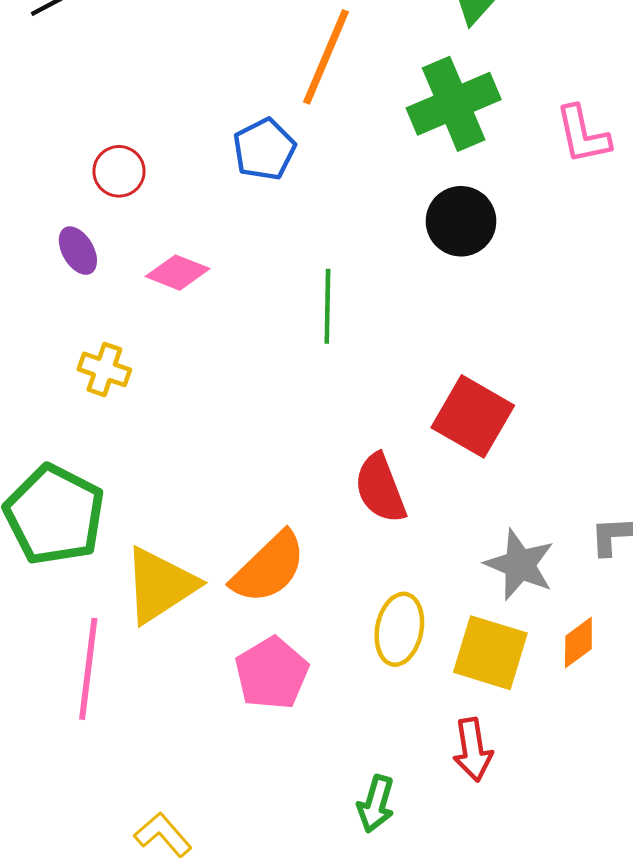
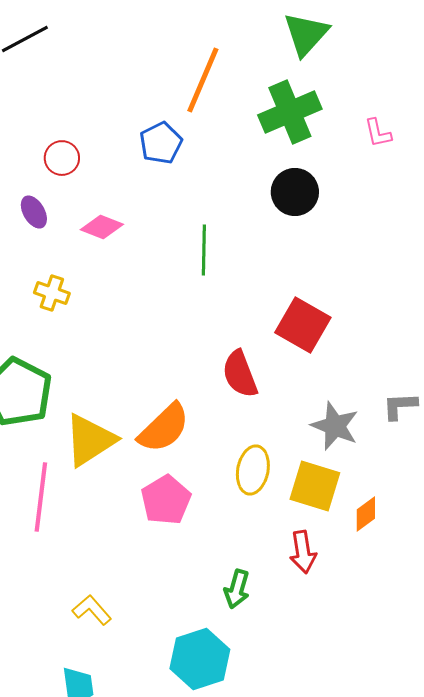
pink L-shape: (583, 135) -> (378, 133), size x0.7
orange diamond: (578, 642) -> (366, 514), moved

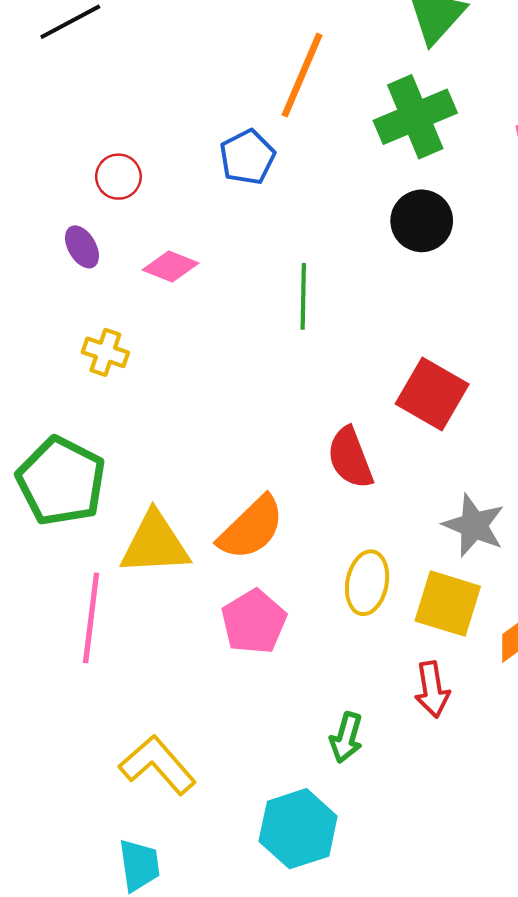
yellow triangle: (90, 440) -> (155, 544), turned 30
yellow L-shape: (92, 610) -> (157, 765), size x1.5

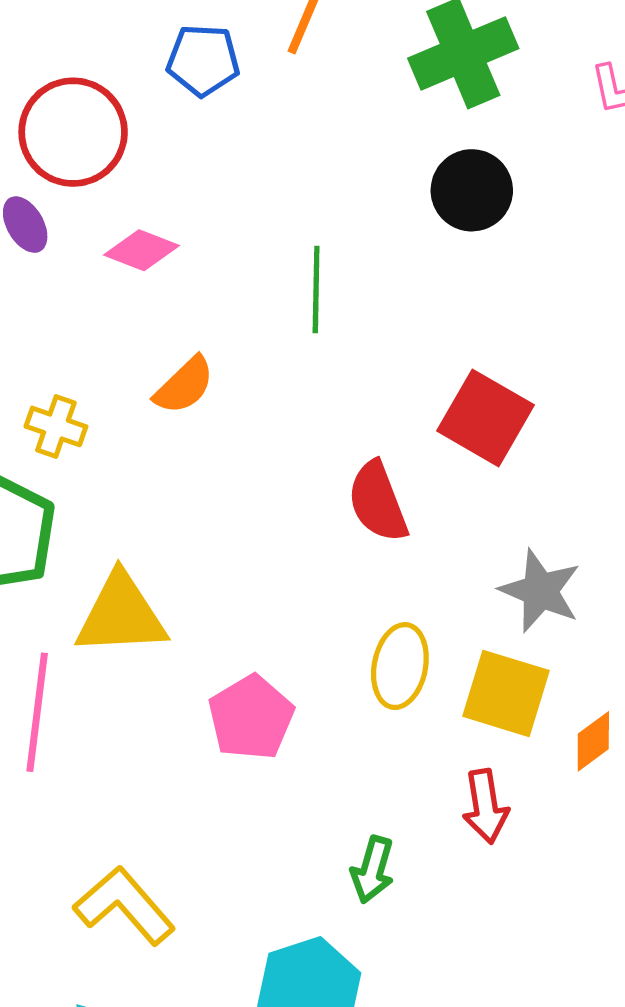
blue pentagon: (247, 157) -> (203, 60), moved, turned 30
red circle: (118, 177) -> (73, 132), size x1.8
yellow cross: (105, 352) -> (56, 426), moved
orange semicircle: (251, 528) -> (184, 385), moved, size x0.7

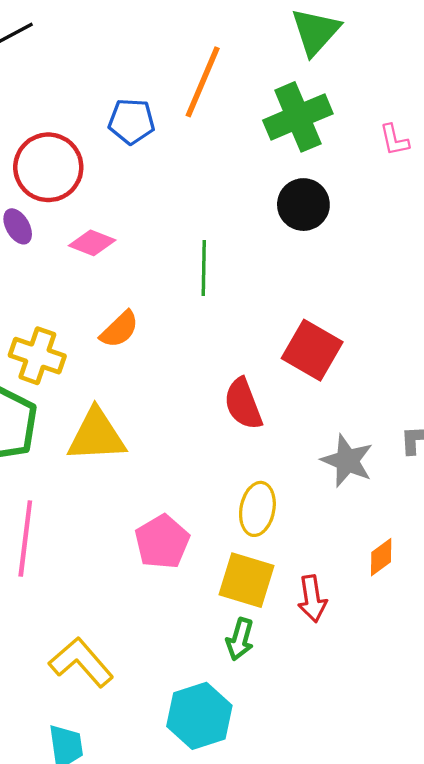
yellow cross: (56, 426) -> (37, 356), size x1.4
yellow triangle: (121, 615) -> (96, 436), moved
yellow square: (506, 693) -> (246, 580), moved

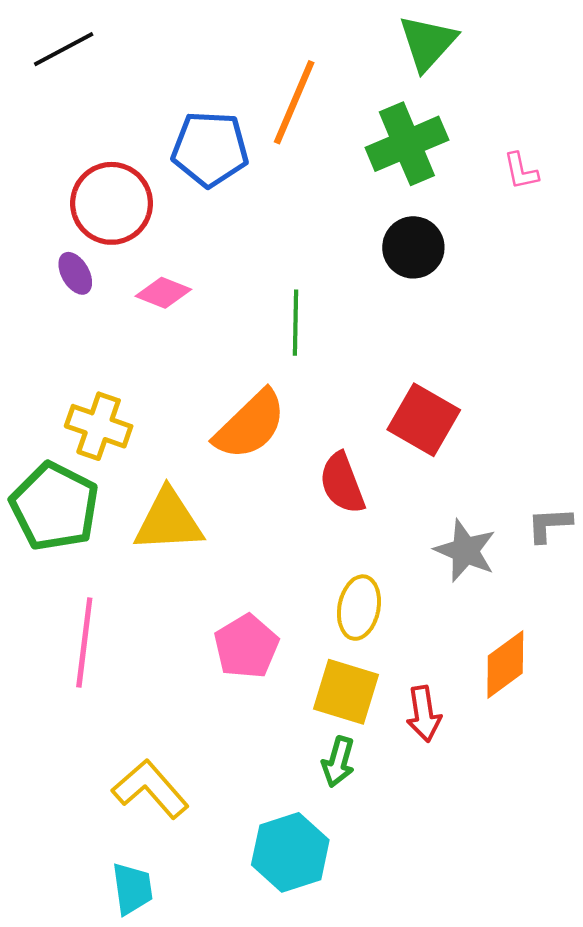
blue pentagon: (132, 121) -> (210, 149), size x1.4
orange semicircle: (119, 329) -> (250, 425), moved, size x1.6
orange diamond: (381, 557) -> (505, 665), size x1.5

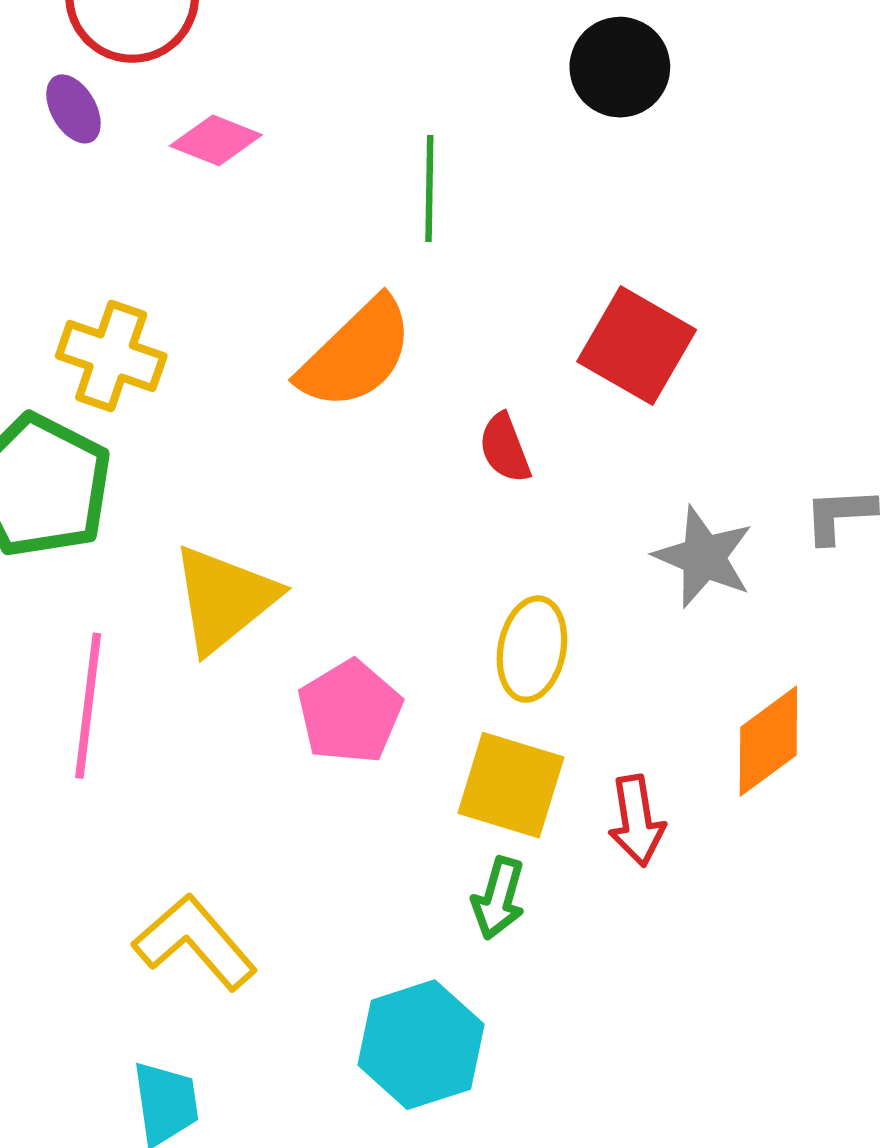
red semicircle: (342, 483) -> (505, 448), size x0.7
yellow triangle: (169, 521) -> (224, 599), moved, turned -36

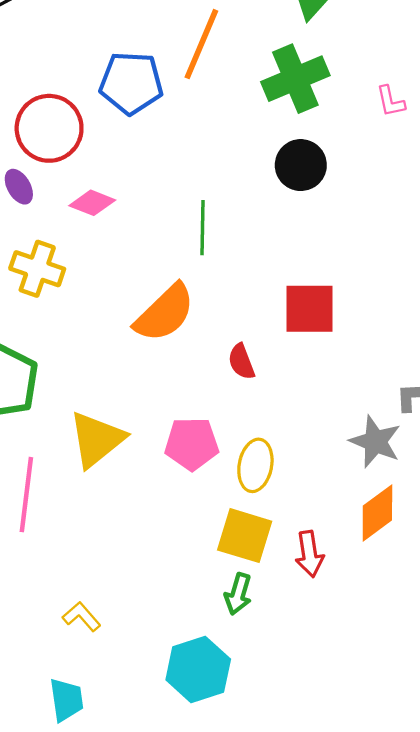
red square: (637, 346) -> (309, 309), turned -30
yellow cross: (111, 356) -> (37, 269), moved
gray star: (704, 557) -> (375, 442), moved
pink pentagon: (350, 712) -> (192, 444), moved, turned 30
yellow L-shape: (195, 942) -> (81, 617), size x0.6

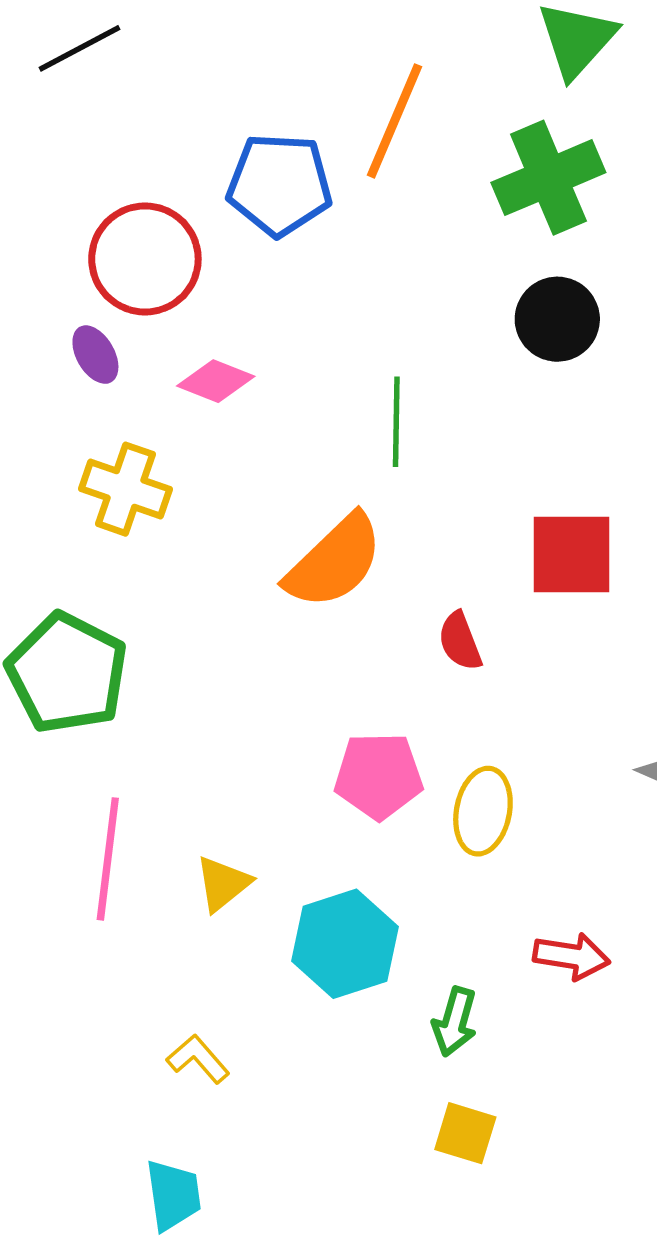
yellow triangle: (97, 439) -> (223, 884), moved, size x0.6
yellow square: (245, 536) -> (465, 1133), moved, size x0.7
red arrow: (309, 554) -> (571, 956), turned -72
cyan hexagon: (198, 670) -> (345, 944), moved

